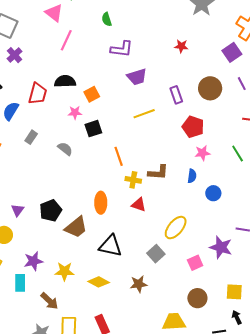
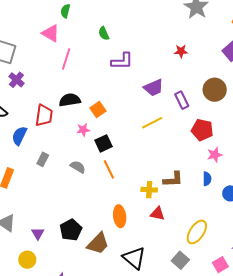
purple trapezoid: (137, 77) -> (154, 88), moved
orange line: (119, 156) -> (109, 169), moved
black triangle: (110, 246) -> (134, 258), turned 35

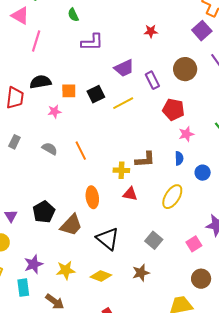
orange square: (98, 110) -> (69, 91), turned 35
black square: (103, 143) -> (96, 94), moved
yellow ellipse: (197, 232) -> (172, 197), moved

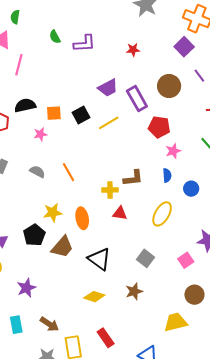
purple L-shape: (92, 42) -> (84, 44), moved
purple rectangle: (152, 80) -> (137, 99), size x1.4
yellow star: (66, 270) -> (53, 213), moved
cyan rectangle: (23, 288) -> (16, 325), moved

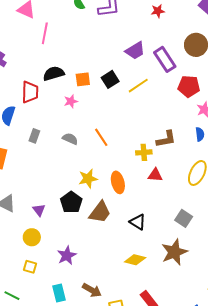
black triangle: (99, 259) -> (138, 222), size x0.7
brown star: (134, 291) -> (174, 252), size x1.5

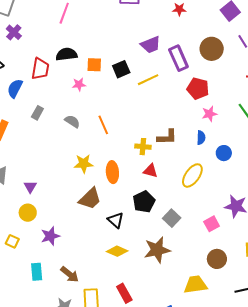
black pentagon: (71, 202) -> (144, 202), moved
black triangle: (138, 222) -> (116, 220), moved
yellow circle: (32, 237) -> (28, 213), moved

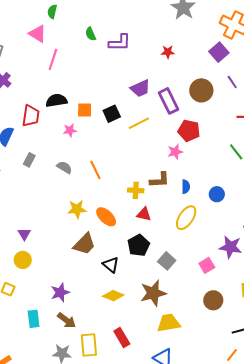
pink star: (209, 114) -> (175, 152), moved
blue semicircle: (201, 138) -> (186, 187), moved
orange ellipse: (112, 172) -> (106, 217), turned -40
purple star: (50, 236) -> (60, 292), moved
yellow trapezoid: (195, 285) -> (169, 323), moved

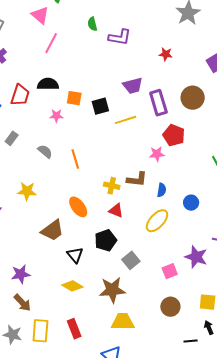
yellow star: (77, 209) -> (27, 191), moved

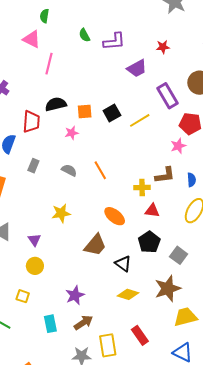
purple trapezoid: (133, 86) -> (137, 68), moved
brown arrow: (22, 303) -> (83, 323), turned -66

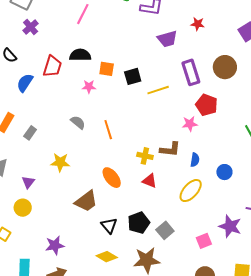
gray rectangle: (33, 166) -> (30, 133), moved
black pentagon: (149, 242) -> (139, 223), moved

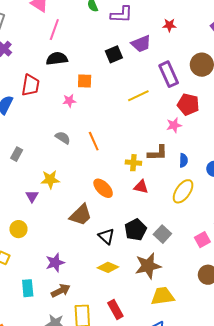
black semicircle: (80, 55) -> (57, 59), moved
black square: (133, 76) -> (114, 54), moved
purple triangle: (28, 182) -> (32, 196), moved

